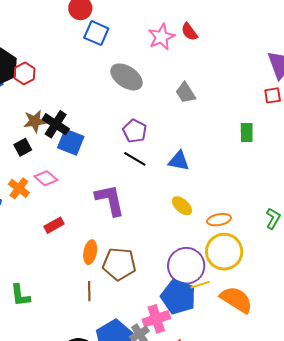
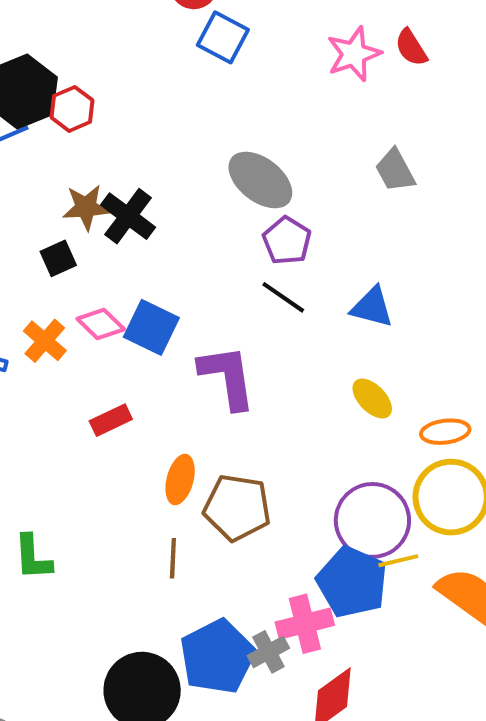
gray ellipse: (127, 77) -> (260, 180), moved
blue square: (71, 142) -> (151, 327), moved

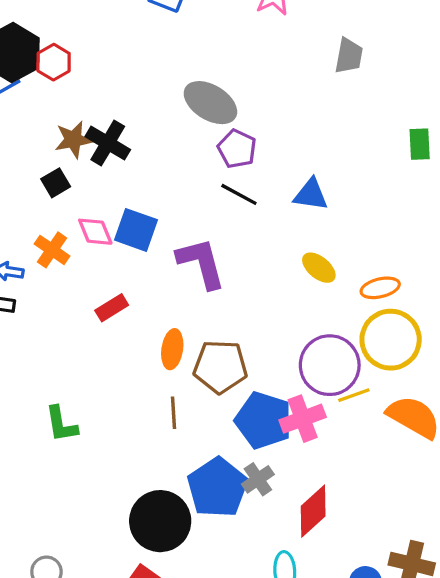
gray trapezoid: (395, 170) -> (349, 56), moved, turned -135
pink diamond: (101, 324) -> (95, 232), turned 30
blue pentagon: (352, 582) -> (264, 420), moved
pink cross: (305, 624) -> (303, 419), moved

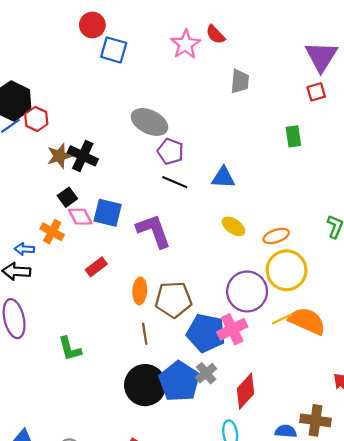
red hexagon: (54, 62) -> (36, 119), moved
black square: (56, 183) -> (67, 197), moved
yellow line: (354, 395) -> (282, 319), moved
black circle: (160, 521) -> (145, 385), moved

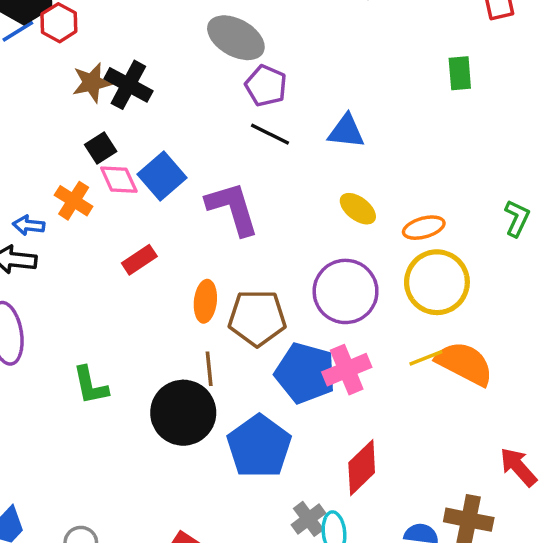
blue square: (108, 213) -> (162, 176), turned 32
purple circle: (247, 291) -> (346, 291), moved
gray cross: (206, 373) -> (309, 519), moved
black circle: (145, 385) -> (183, 413), moved

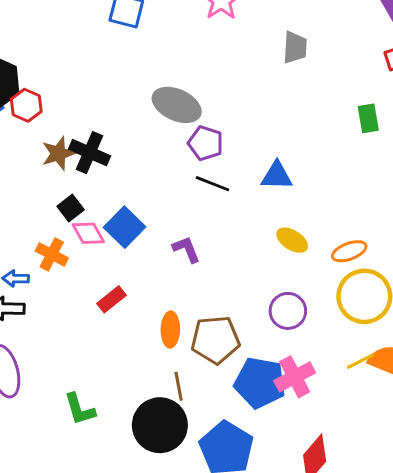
purple L-shape: (233, 209) -> (186, 249), size x0.6
purple circle: (346, 291) -> (288, 311), size x0.7

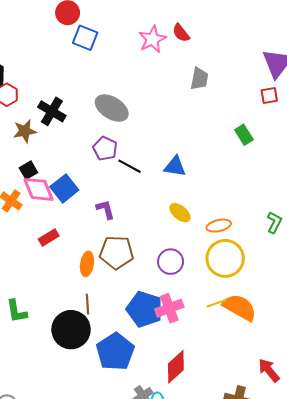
green rectangle: (368, 118) -> (244, 135), turned -30
purple pentagon: (206, 143) -> (105, 149), moved
black cross: (89, 153) -> (52, 111), moved
pink diamond: (88, 233) -> (39, 189), size x1.4
brown pentagon: (215, 340) -> (116, 252), moved

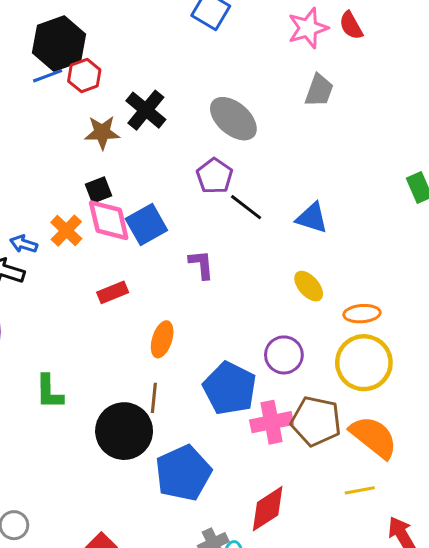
gray trapezoid: (199, 79) -> (319, 90), moved
brown pentagon: (116, 252) -> (316, 421), moved
yellow line: (217, 303) -> (360, 490), moved
blue pentagon: (145, 309) -> (230, 388), moved

